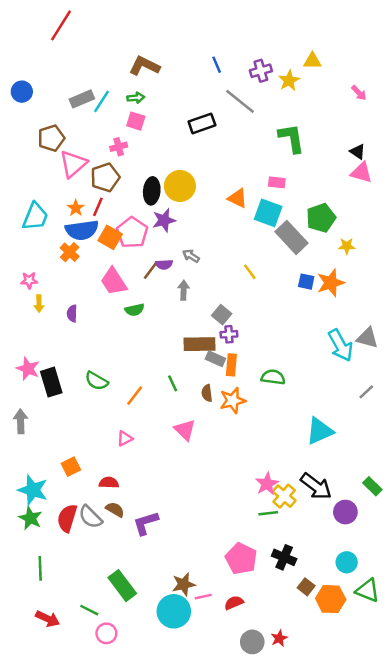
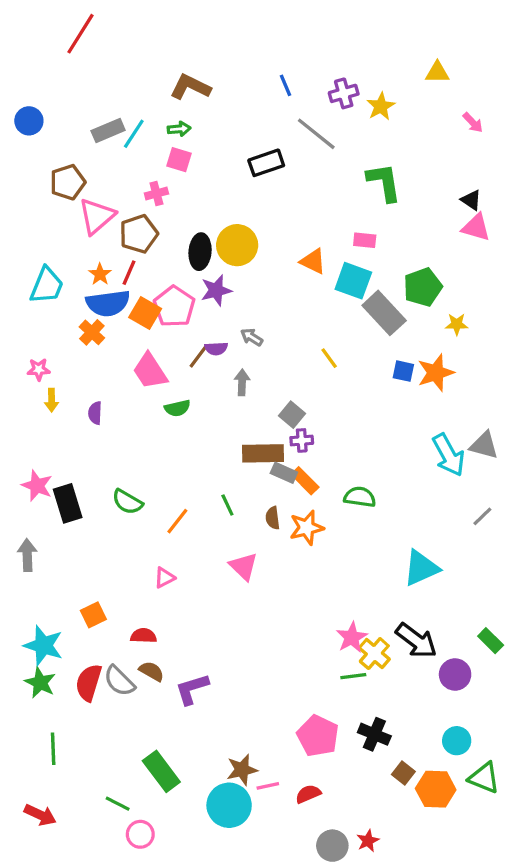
yellow triangle: (312, 61) -> (437, 72), moved
orange rectangle: (231, 365) -> (305, 481), turned -50
red arrow: (48, 619) -> (40, 815), moved

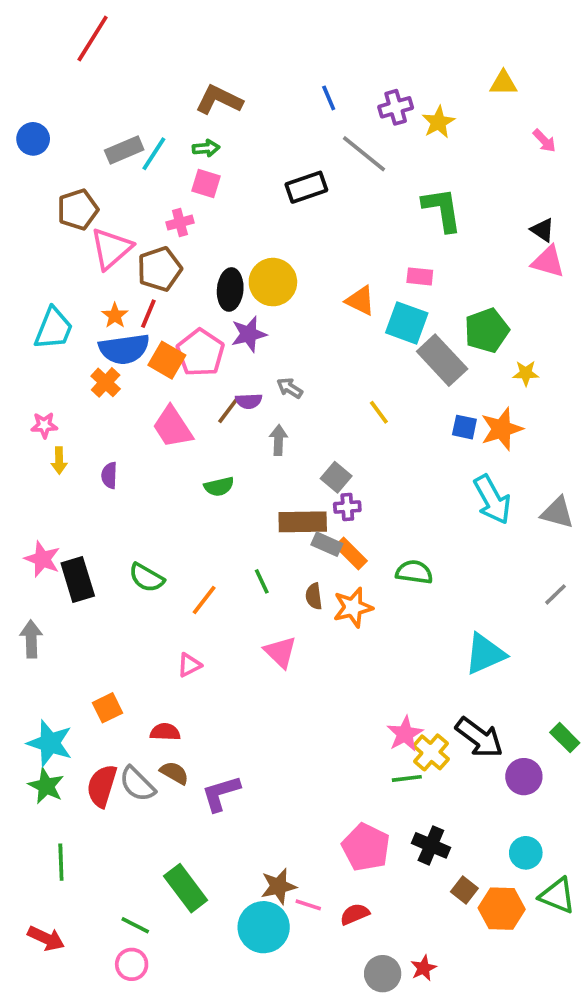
green semicircle: (177, 408) -> (219, 487), moved
cyan arrow: (449, 455) -> (492, 500), moved
pink line: (268, 786) -> (308, 905), turned 30
pink circle: (140, 834) -> (132, 964), moved

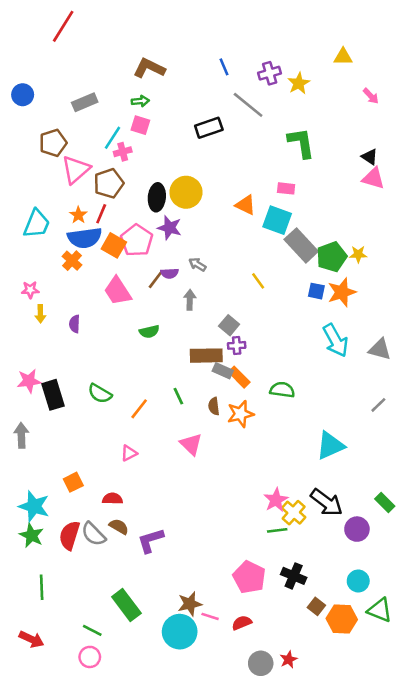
cyan line: (154, 154) -> (113, 138), moved
green pentagon: (487, 330) -> (332, 257), moved
purple star: (249, 334) -> (170, 228), turned 30
pink star: (42, 559) -> (29, 381), turned -30

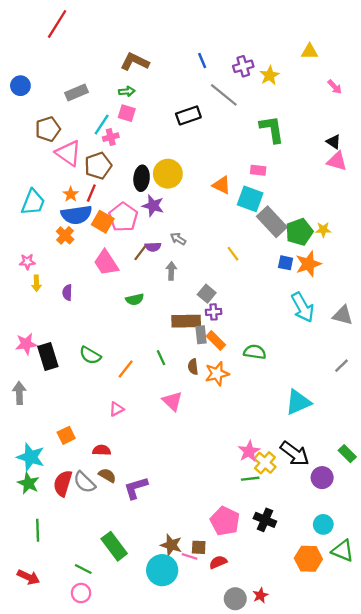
pink triangle: (76, 169) -> (68, 153), turned -44
gray rectangle: (223, 371) -> (201, 335), turned 60
brown star: (190, 604) -> (171, 545), turned 30
brown square: (316, 606) -> (199, 547), moved, turned -35

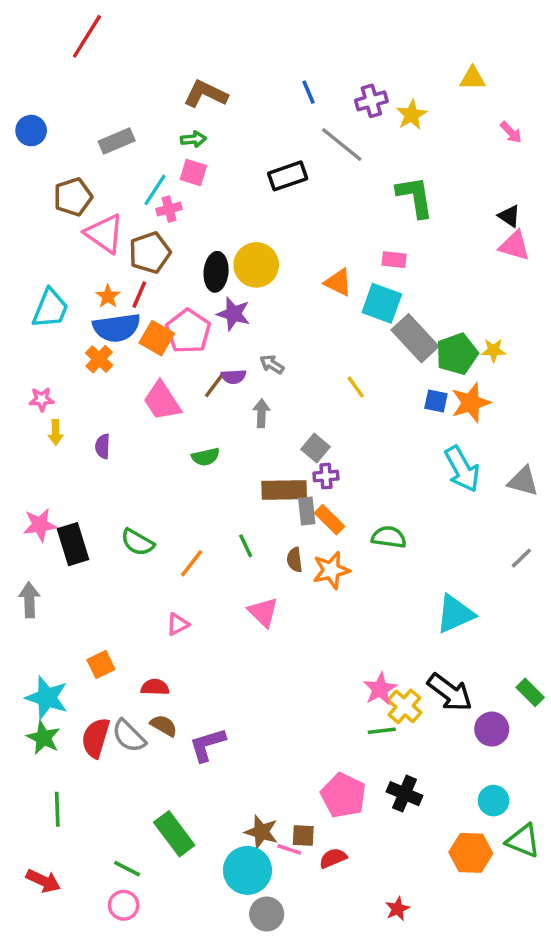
gray circle: (235, 599) -> (267, 914), moved

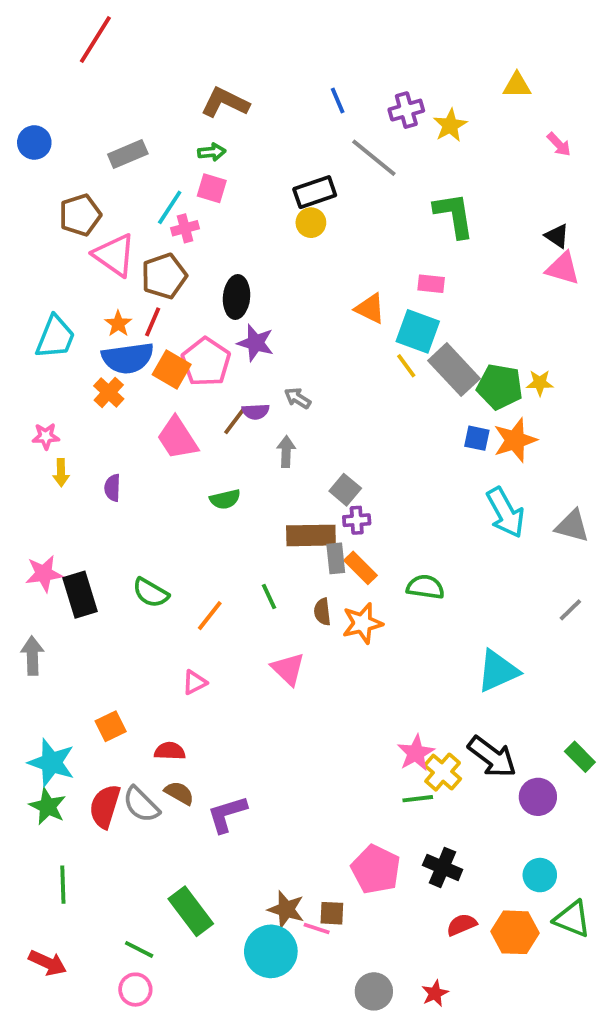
yellow circle: (256, 265) -> (311, 223), moved, size x0.6
green pentagon: (457, 354) -> (500, 387), turned 30
yellow line: (356, 387) -> (406, 366), moved
red semicircle: (333, 858) -> (462, 925), moved
gray circle: (267, 914) -> (374, 991), moved

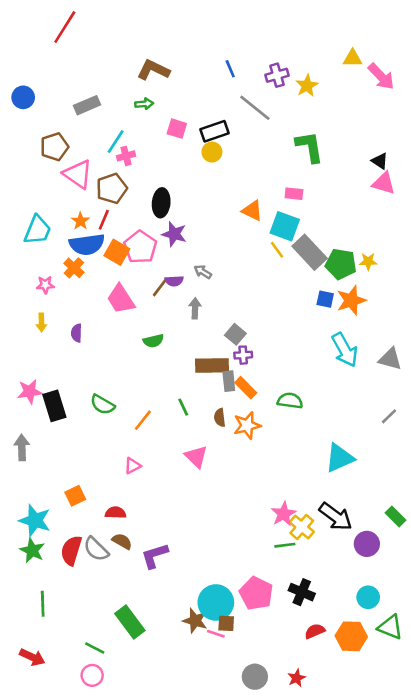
pink arrow: (559, 144) -> (381, 77), moved, size x1.6
pink square: (212, 188) -> (177, 129), moved
pink star: (46, 436) -> (45, 285), moved
cyan circle: (271, 951) -> (216, 602), moved

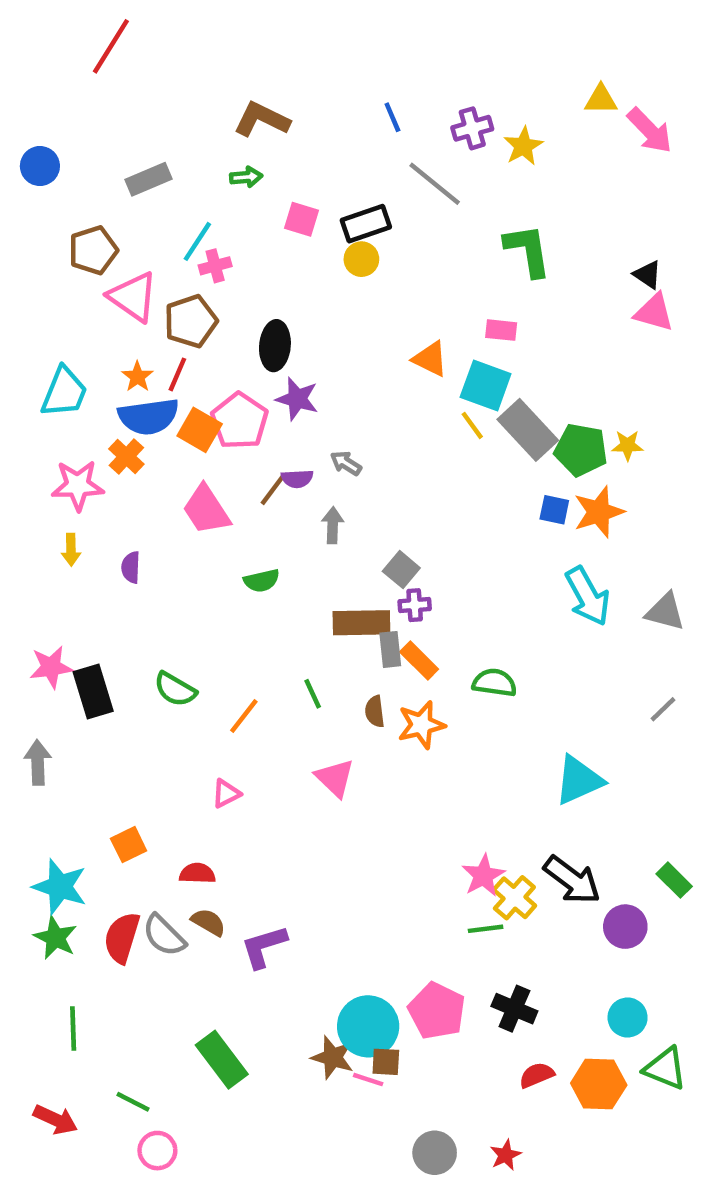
pink star: (45, 285) -> (78, 485), size x1.6
green line: (95, 648) -> (133, 1102), moved

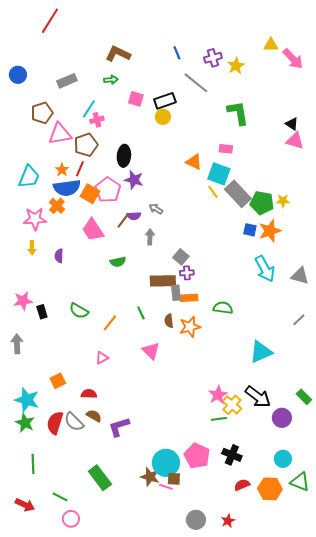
pink triangle: (133, 297) -> (60, 134), turned -45
orange rectangle: (419, 660) -> (189, 298), turned -48
black rectangle: (93, 692) -> (42, 312), size x0.6

